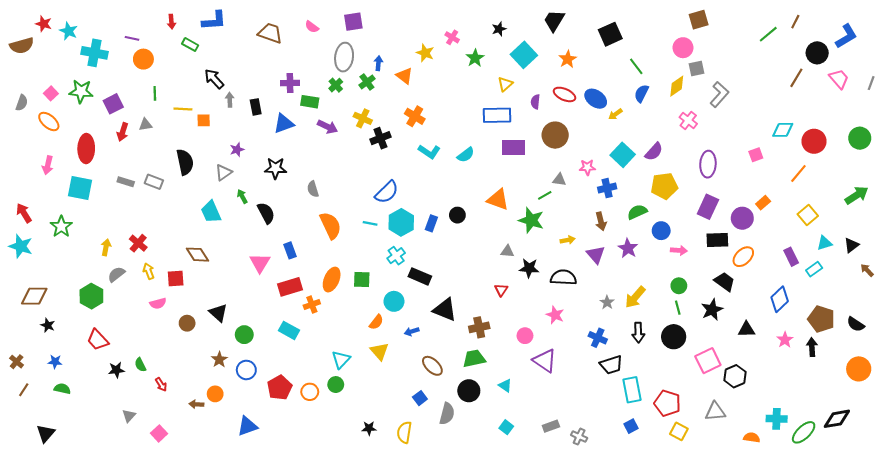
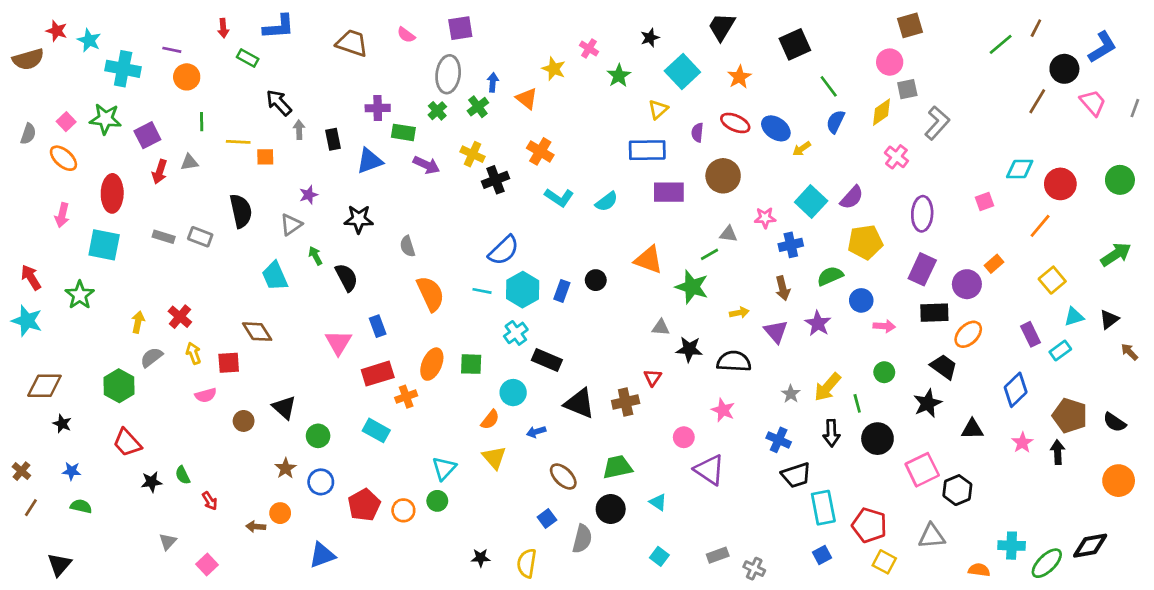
green line: (678, 308) -> (857, 403), moved
brown cross: (479, 327) -> (626, 402), moved

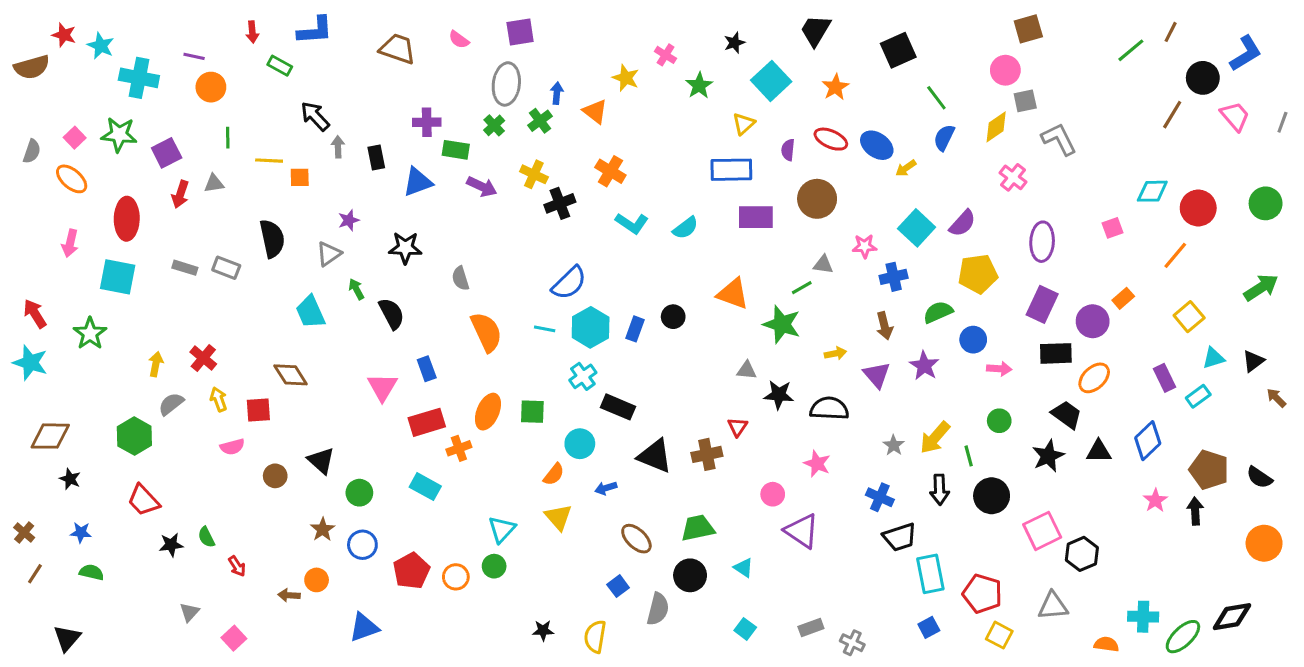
gray L-shape: (937, 123) -> (1059, 139), turned -68
black triangle: (972, 429) -> (1099, 451), moved

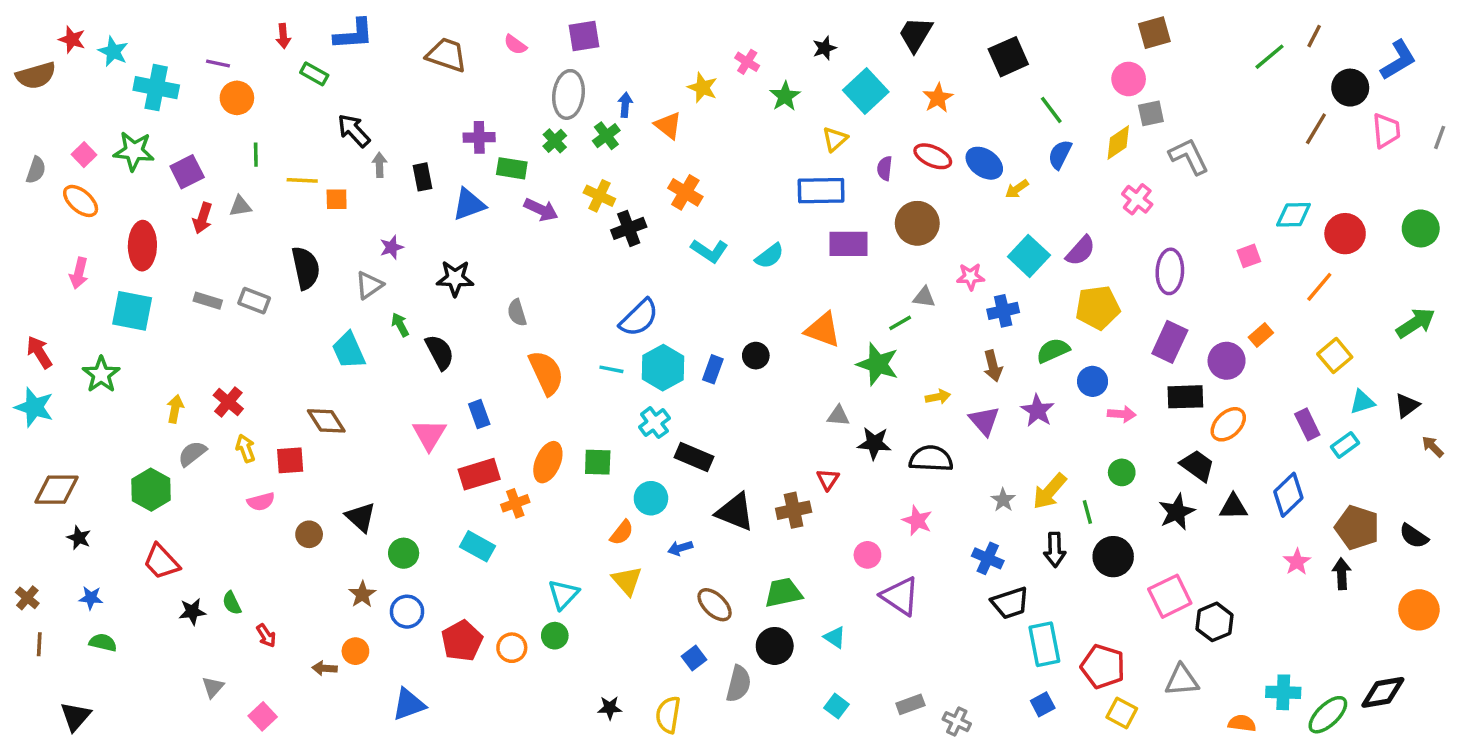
pink trapezoid: (1235, 116) -> (1386, 131), turned 36
brown line: (35, 574) -> (39, 644), turned -30

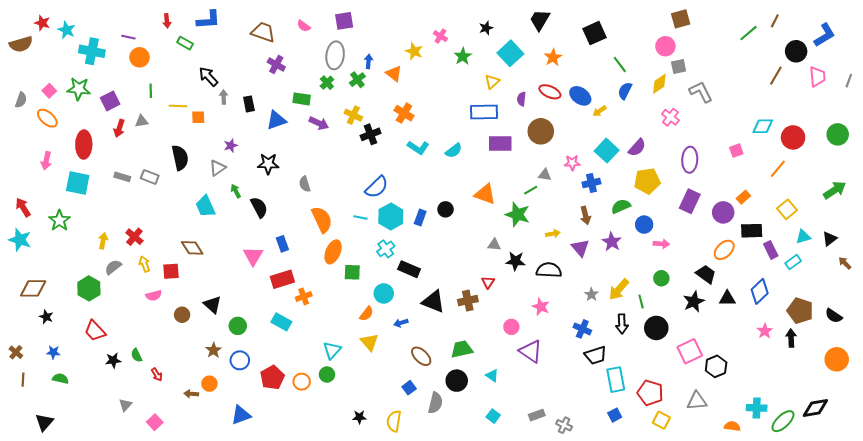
purple cross: (479, 137) -> (276, 64), moved, turned 30
black rectangle: (1185, 397) -> (752, 231), moved
orange ellipse: (548, 462) -> (333, 252), moved

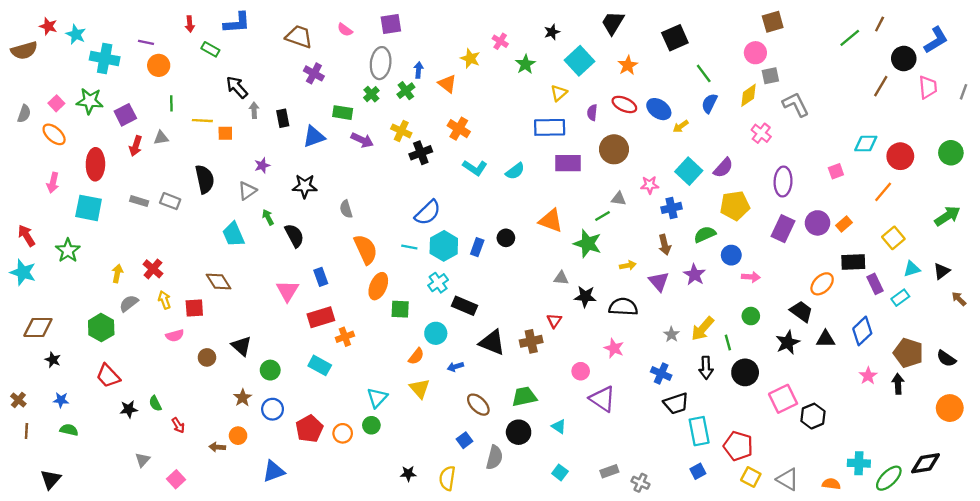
purple circle: (723, 212) -> (818, 223), moved
gray triangle: (697, 401) -> (788, 479), moved, turned 35

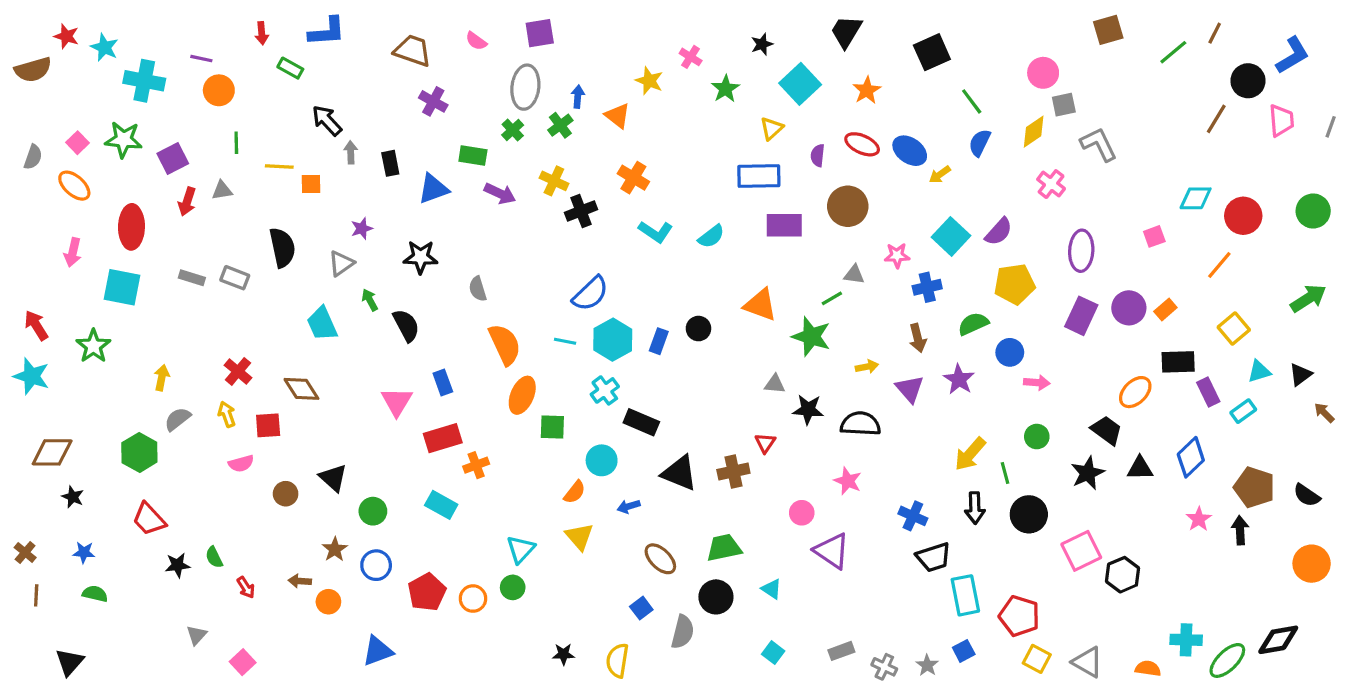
brown square: (773, 22) -> (1108, 30), moved
red cross: (153, 269) -> (238, 371), moved
gray star: (671, 334) -> (927, 665), moved
brown arrow: (217, 447) -> (300, 581), moved

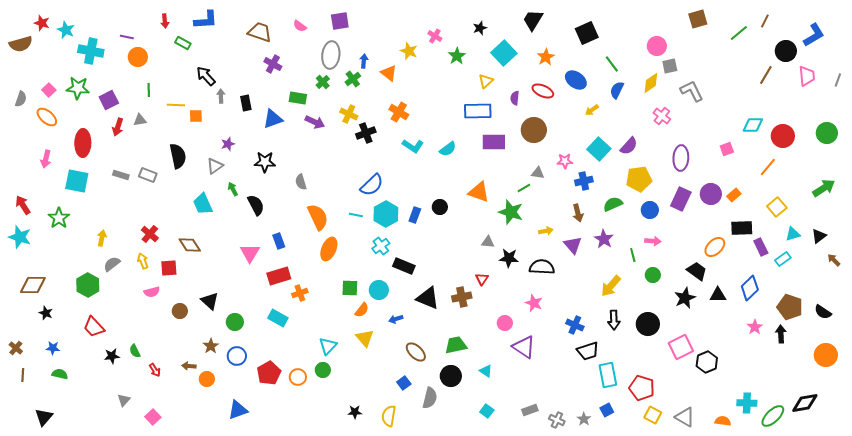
blue ellipse: (910, 151) -> (576, 80), moved
blue circle: (1010, 352) -> (650, 210), moved
green square: (552, 427) -> (350, 288), moved
green line: (1005, 473) -> (633, 255), moved

